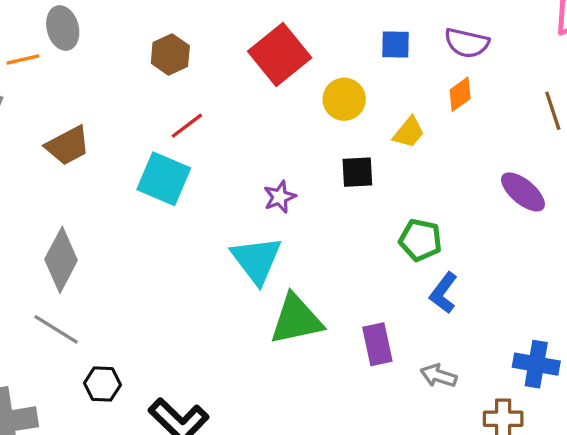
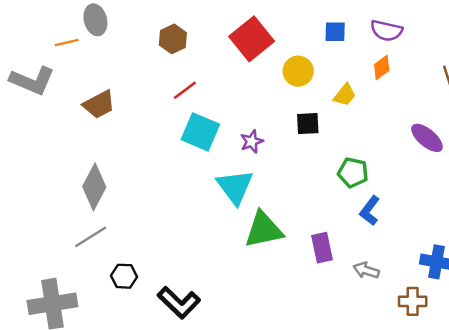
cyan square: (164, 179) -> (200, 132), moved
gray line: (56, 329) -> (91, 237), turned -64

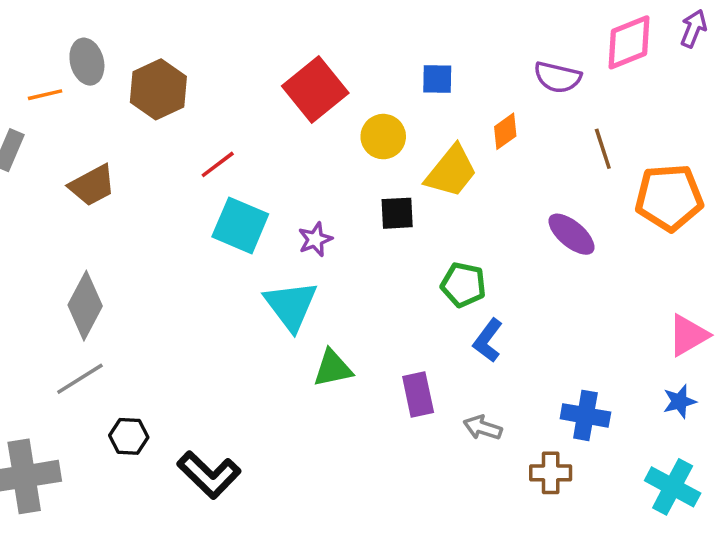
purple semicircle: (386, 31) -> (558, 77), moved
brown hexagon: (173, 39) -> (158, 89), moved, size x1.4
yellow trapezoid: (345, 95) -> (451, 171), size x1.6
green triangle: (264, 230) -> (333, 368), size x0.7

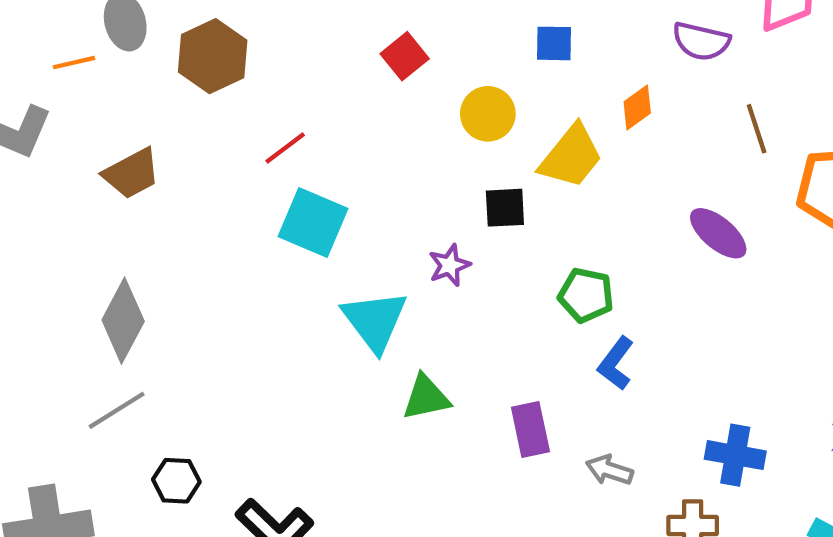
red square: (315, 89) -> (405, 56), size x0.6
purple star: (315, 239) -> (449, 265), moved

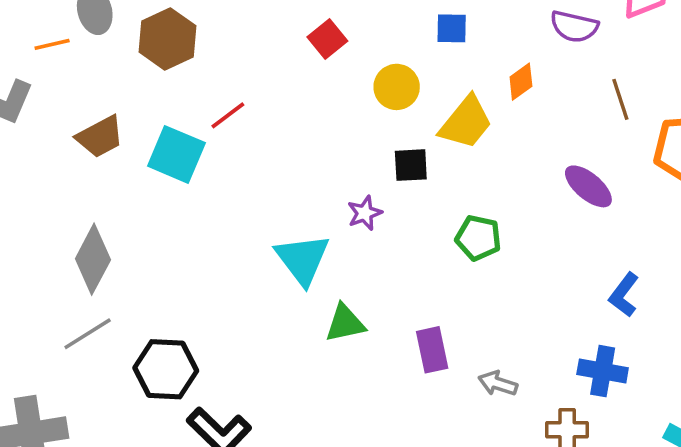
cyan square: (313, 223) -> (176, 154), moved
blue L-shape: (616, 363) -> (624, 295), moved
black hexagon: (176, 481) -> (166, 369), moved, size x1.6

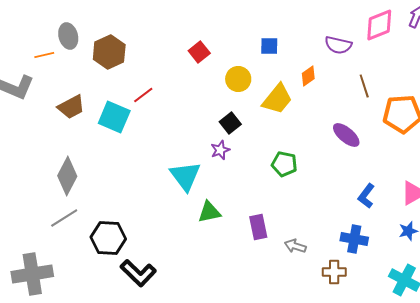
black square: (411, 165) -> (230, 123), moved, turned -35

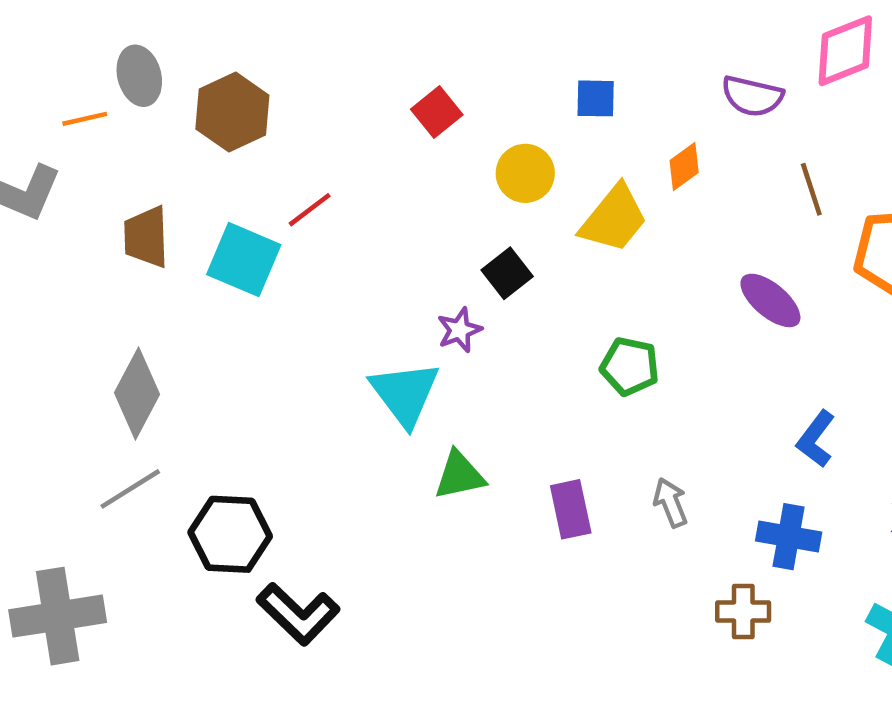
brown trapezoid: (71, 107) -> (146, 237), turned 116
purple star: (220, 150) -> (459, 330), moved
gray arrow: (295, 246) -> (671, 503), moved, turned 50

